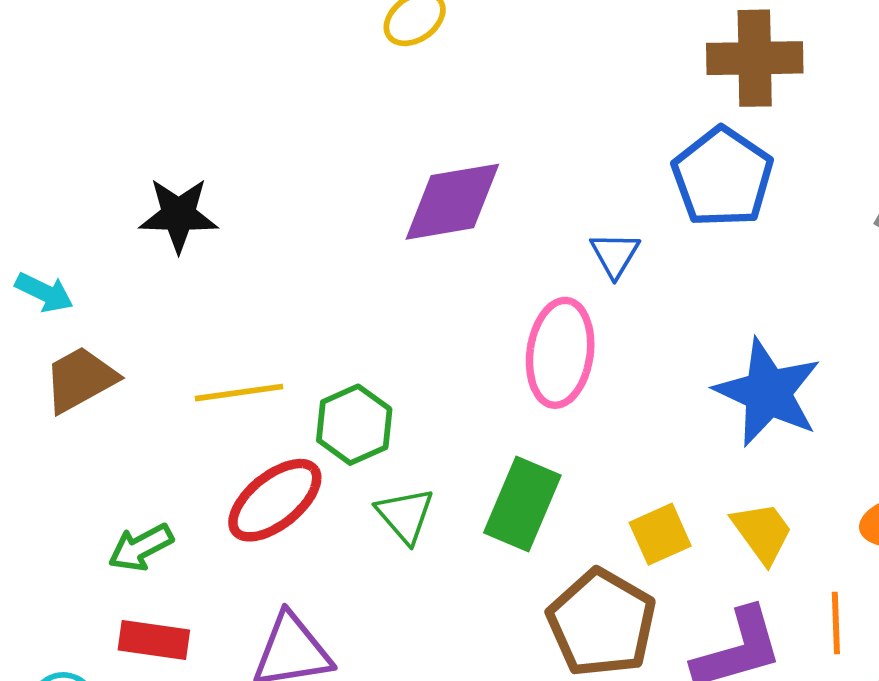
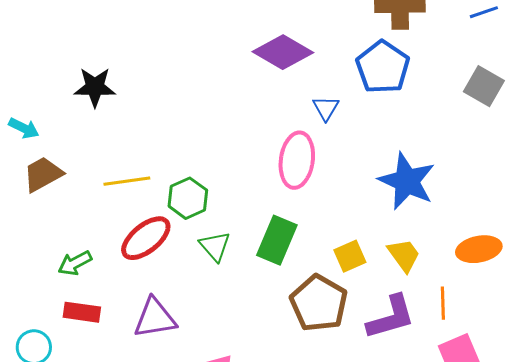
purple diamond: (452, 202) -> (283, 52), moved, turned 40

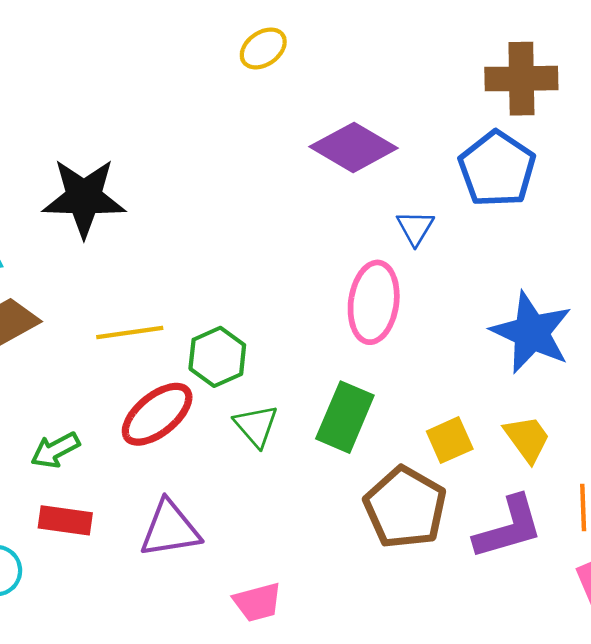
black star: (95, 87) -> (84, 198), size x1.4

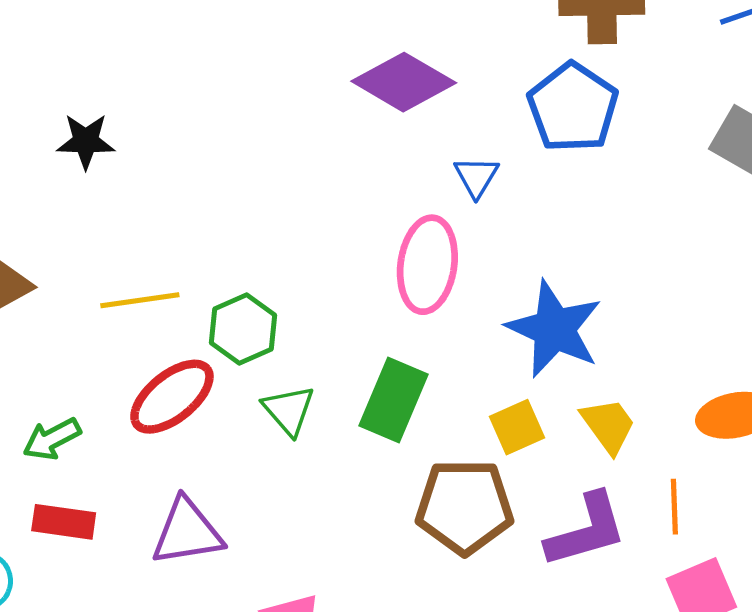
black star: (84, 198) -> (86, 141), size x0.6
blue star: (531, 332) -> (554, 329), moved
brown pentagon: (405, 507) -> (465, 507), turned -30

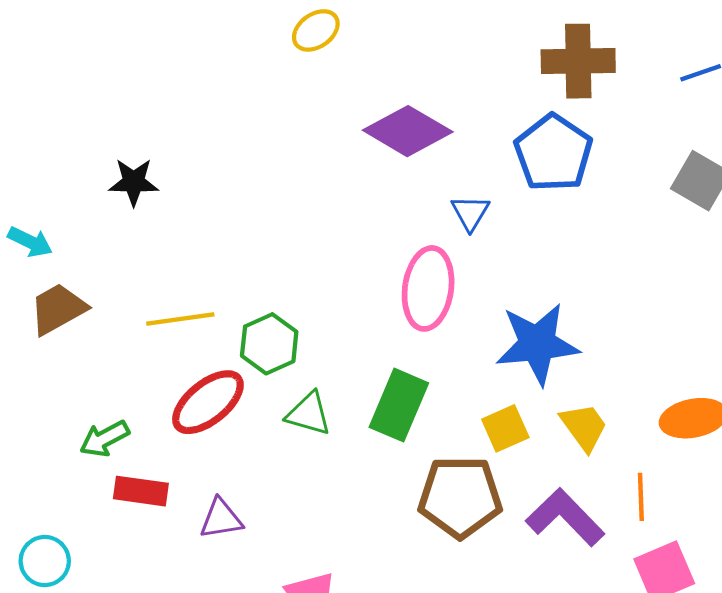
blue star: (554, 329) -> (537, 344), turned -30
green triangle: (289, 410) -> (309, 414), turned -33
red rectangle: (64, 522) -> (141, 491), moved
purple L-shape: (586, 530) -> (565, 517), turned -118
purple triangle: (187, 532) -> (221, 519), size x0.7

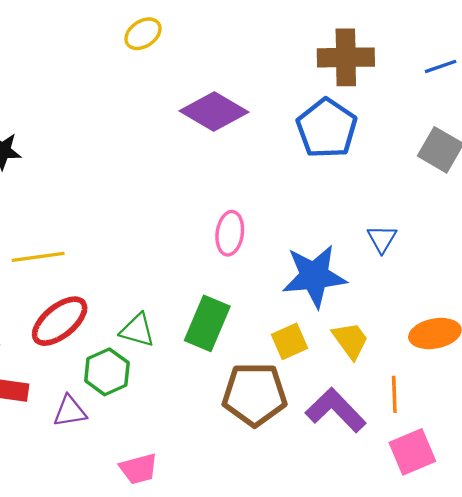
blue triangle: (470, 213) -> (382, 239), moved
pink ellipse: (428, 288) -> (230, 233), size x0.7
green hexagon: (269, 344) -> (107, 372), moved

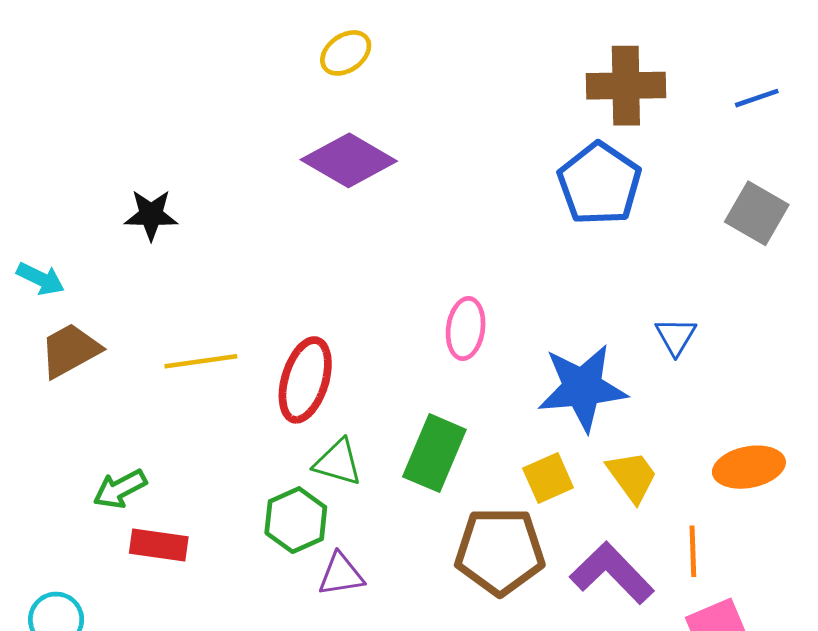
purple diamond: (214, 112) -> (349, 160), moved
red ellipse: (60, 321) -> (305, 380), moved, turned -34
purple triangle: (70, 411) -> (341, 575), moved

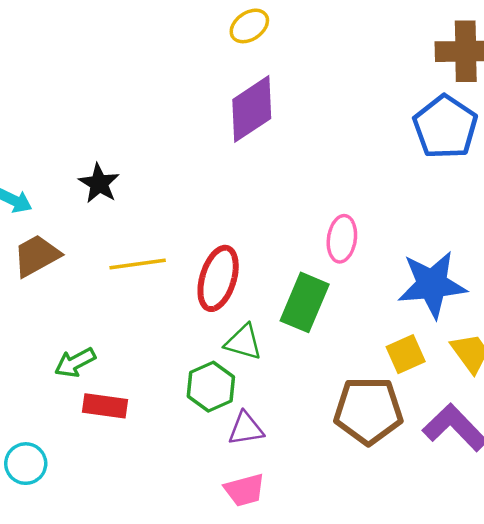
purple diamond: (349, 160) -> (252, 109), turned -64
black star: (151, 215) -> (99, 183), moved, turned 30
green rectangle: (434, 453) -> (305, 302), moved

